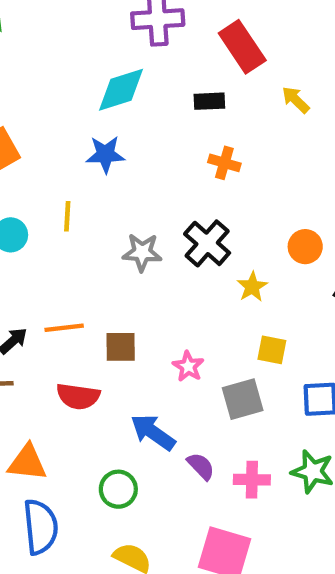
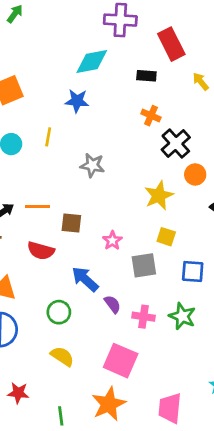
black cross: (207, 243) -> (176, 144), moved
yellow star: (252, 287) -> (159, 196), size x1.5

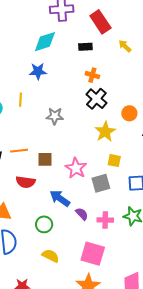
black cross: (176, 144) -> (96, 99), moved
pink star: (112, 241) -> (76, 168), size x1.5

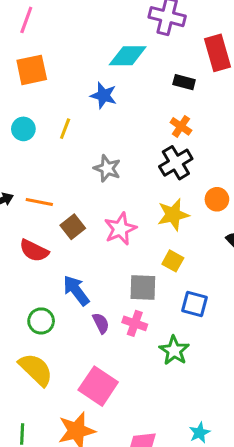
brown square: (45, 159) -> (73, 227), turned 35
pink star: (76, 168) -> (120, 229), moved
pink cross: (105, 220) -> (135, 323), moved
yellow semicircle: (50, 256) -> (36, 370), size x1.4

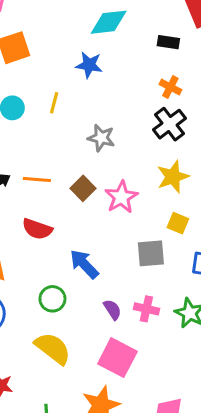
brown square: (73, 227) -> (83, 188), moved
purple semicircle: (101, 323) -> (112, 310), moved
pink cross: (135, 323) -> (146, 309), moved

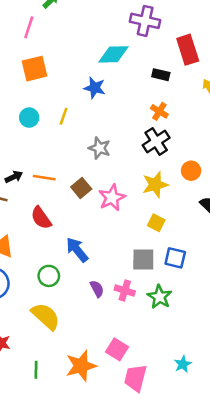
red semicircle: (37, 229) -> (41, 218), turned 30
gray square: (151, 253) -> (143, 260), moved
pink square: (117, 358) -> (117, 349), moved, size x0.7

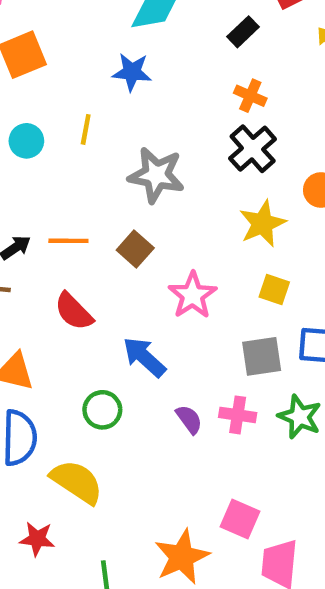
black rectangle: (161, 75) -> (243, 32), turned -48
gray star: (100, 148) -> (156, 175), size x1.4
pink star: (112, 198) -> (193, 295), moved
yellow semicircle: (46, 316) -> (77, 482), moved

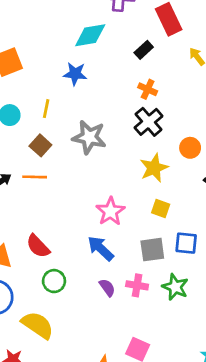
brown square: (135, 249) -> (40, 145), moved
red semicircle: (74, 311) -> (38, 246), moved
blue arrow: (144, 357) -> (101, 248), moved

